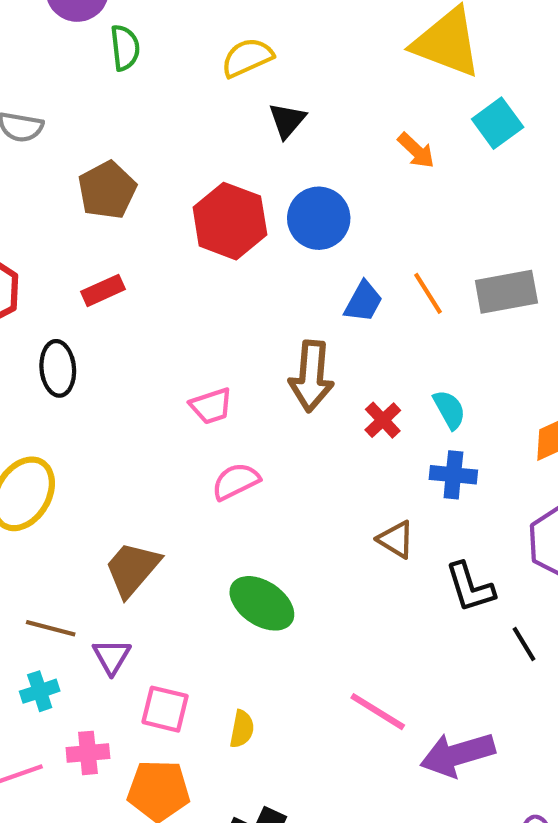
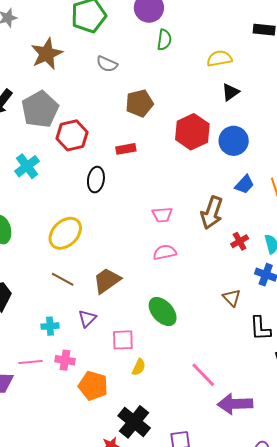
brown line: (51, 628) -> (63, 279), moved
pink square: (165, 709) -> (123, 340), moved, turned -30

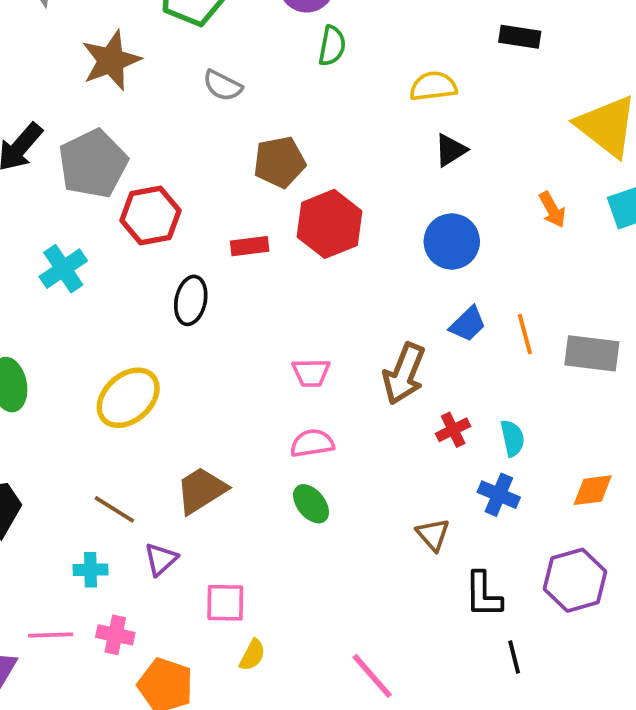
red hexagon: (192, 132) -> (329, 224), moved
brown line: (63, 279) -> (114, 509), moved
green ellipse: (163, 312) -> (311, 504), moved, size x0.7

